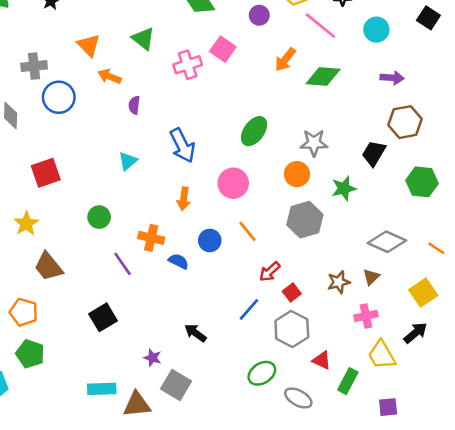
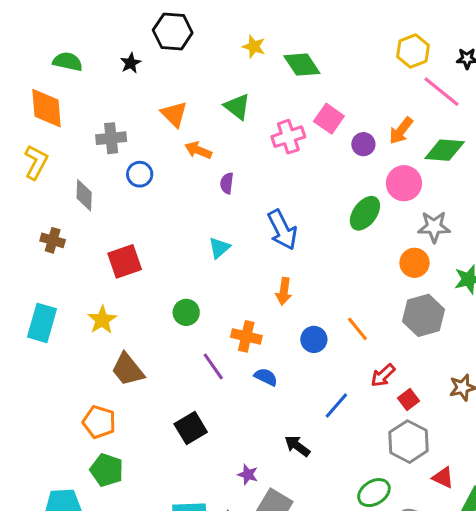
purple circle: (259, 15) -> (363, 144), moved
blue circle: (59, 97) -> (140, 174), size x0.7
pink circle: (233, 183) -> (404, 183), moved
blue semicircle: (179, 261) -> (266, 377), moved
blue line: (249, 309) -> (336, 405), moved

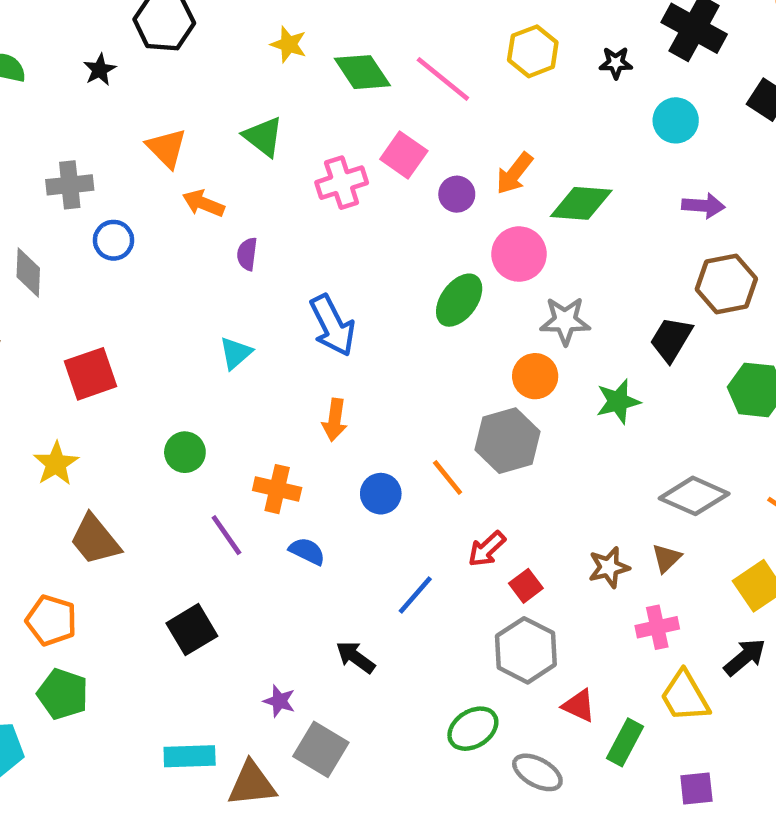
pink line: (442, 92) -> (443, 79), moved
gray hexagon: (424, 315) -> (507, 441), moved

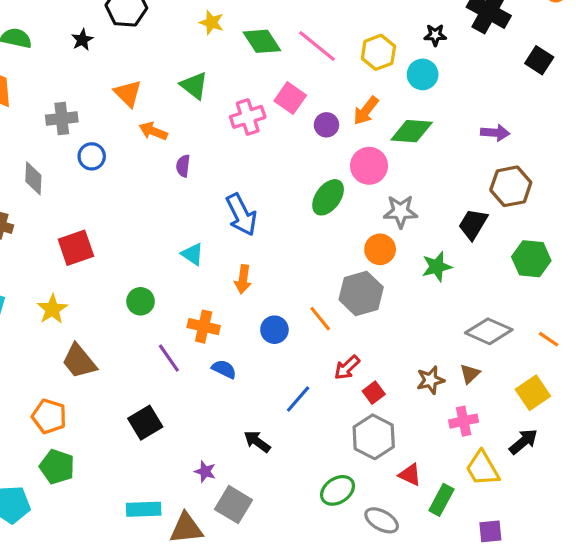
yellow hexagon: (533, 51) -> (378, 52), moved
cyan circle: (676, 120) -> (423, 74), moved
cyan triangle: (236, 353) -> (193, 254), moved, turned -45

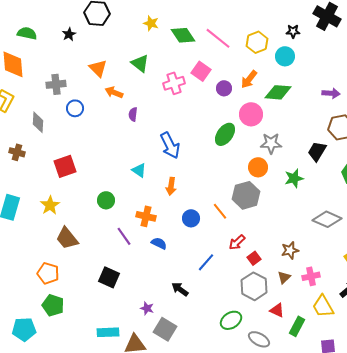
brown triangle: (470, 374) -> (284, 277), moved
black square: (145, 423) -> (109, 277), turned -35

